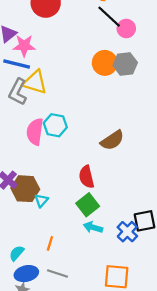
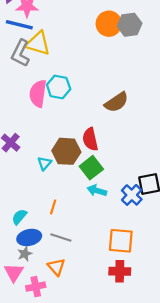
brown hexagon: (25, 189) -> (66, 151), moved

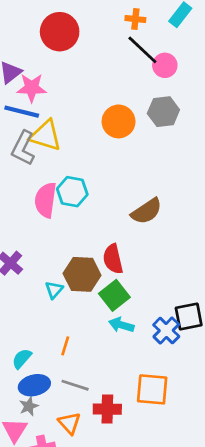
orange circle: (109, 24) -> (119, 121), moved
red cross: (120, 271) -> (107, 409), moved

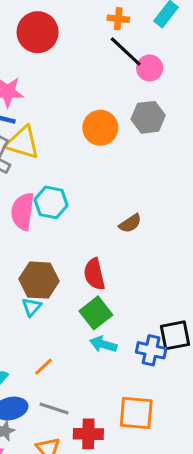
brown semicircle: (147, 211) -> (130, 223), size x0.7
brown hexagon: (82, 274) -> (39, 280), moved
blue cross: (166, 331) -> (151, 350), turned -32
orange line: (65, 346) -> (44, 367), turned 30

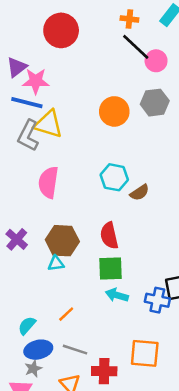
cyan hexagon: (51, 202) -> (114, 177), moved
cyan triangle: (32, 307) -> (56, 263), turned 42
green square: (96, 313) -> (110, 269), turned 36

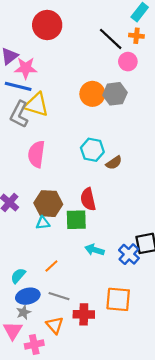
orange cross: (129, 19) -> (136, 36), moved
pink circle: (156, 61) -> (128, 62), moved
gray hexagon: (155, 103) -> (115, 94), moved
green square: (110, 269) -> (76, 220), moved
blue cross: (157, 300) -> (129, 254), turned 30

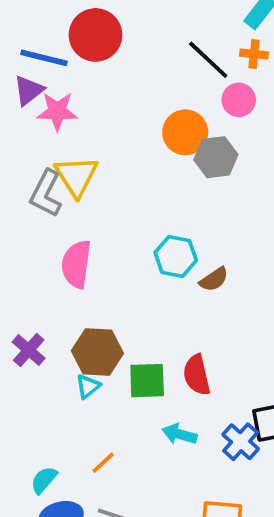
blue line: (18, 86) -> (44, 58), moved
orange circle: (92, 94) -> (185, 132), moved
yellow triangle: (36, 105) -> (76, 176), turned 40
red semicircle: (88, 199) -> (197, 375), moved
cyan triangle: (43, 223) -> (88, 386), turned -32

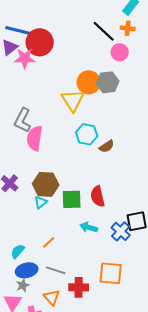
red circle: (95, 35) -> (40, 42), moved
orange circle: (185, 132) -> (89, 82), moved
yellow triangle: (76, 176) -> (73, 100), moved
gray L-shape: (46, 193) -> (23, 120), moved

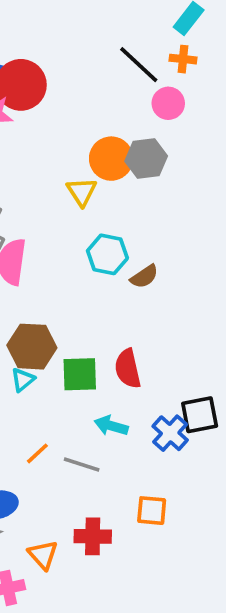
yellow triangle: (73, 100) -> (82, 192), size x0.7
gray line: (56, 270) -> (82, 464), moved
orange square: (111, 273) -> (152, 511), size x0.7

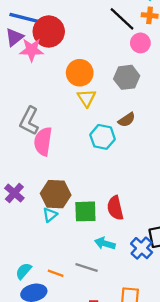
orange circle: (111, 159) -> (80, 73), moved
brown semicircle: (144, 277) -> (127, 120), moved
orange line: (37, 453) -> (56, 273), moved, turned 63

